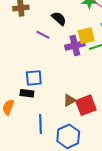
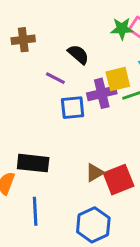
blue square: (34, 78) -> (73, 108), moved
black rectangle: (27, 93) -> (33, 163), size x1.5
blue line: (40, 124) -> (35, 211), moved

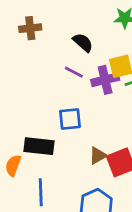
purple line: (55, 78) -> (74, 72), moved
blue square: (73, 108) -> (70, 119), moved

